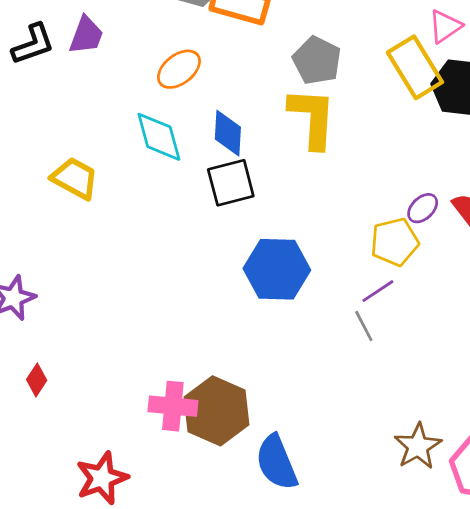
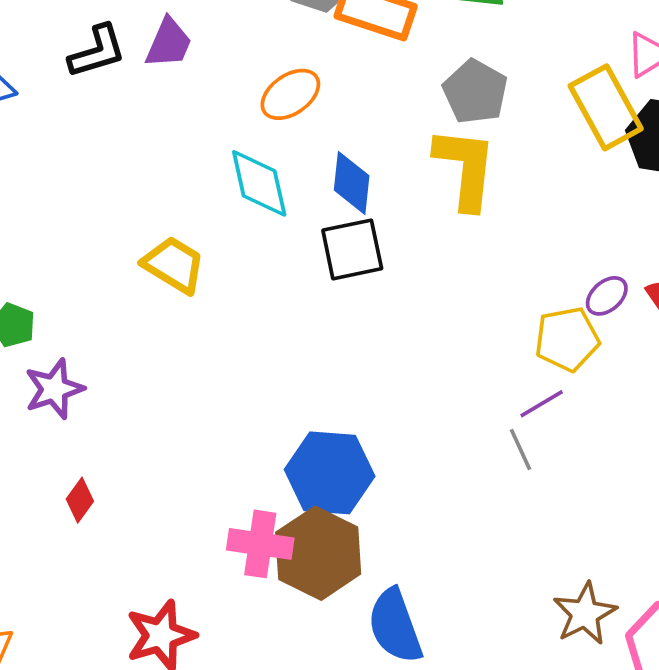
yellow trapezoid: (75, 178) -> (174, 265), moved
blue hexagon: (277, 269) -> (330, 473), moved

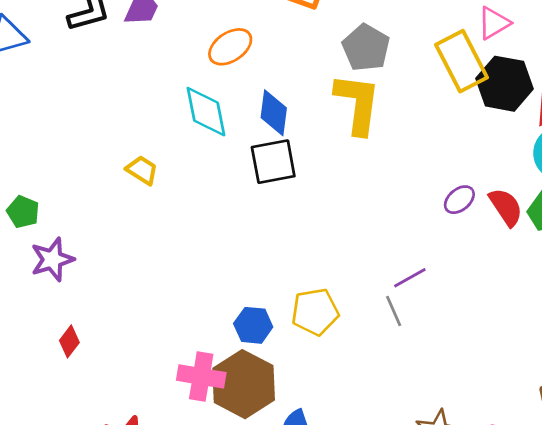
yellow trapezoid: (174, 265) -> (142, 170), size x0.7
yellow pentagon: (567, 339) -> (315, 312), moved
blue hexagon: (330, 473) -> (253, 325), size x0.6

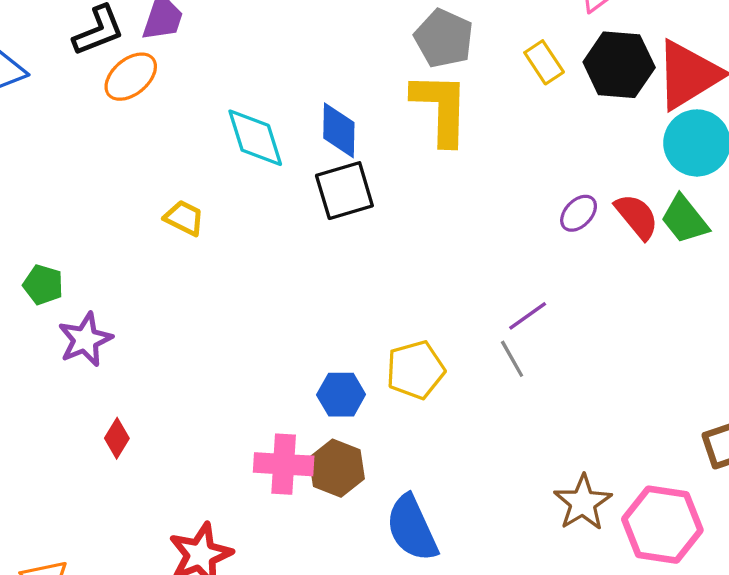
orange ellipse: (230, 47) -> (131, 77), moved
yellow rectangle: (461, 61) -> (544, 62), moved, size x0.6
brown hexagon: (244, 384) -> (337, 468), size x0.7

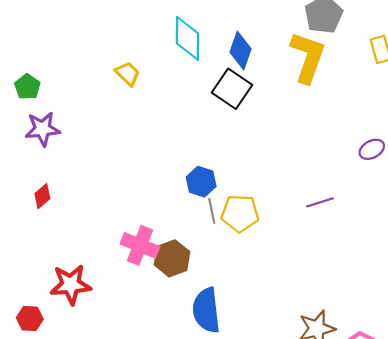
black square: (344, 191) -> (232, 89), turned 33
gray line: (512, 359) -> (212, 211), moved
blue hexagon: (341, 395) -> (201, 182), moved

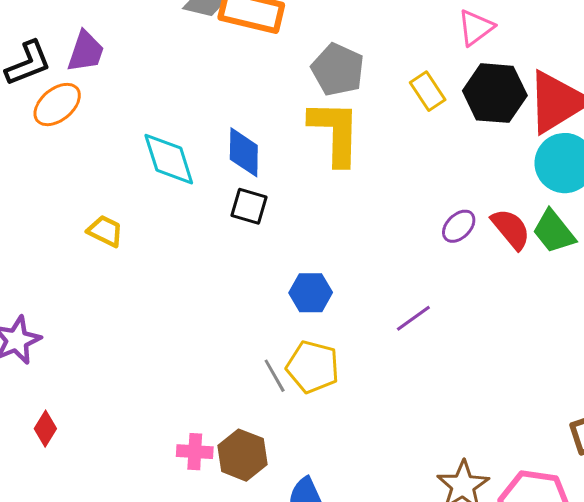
black square: (232, 89) -> (249, 206), size x0.7
blue hexagon: (201, 182) -> (311, 293), moved
yellow pentagon: (240, 213) -> (313, 367), turned 30
pink cross: (140, 245) -> (195, 452), size x0.7

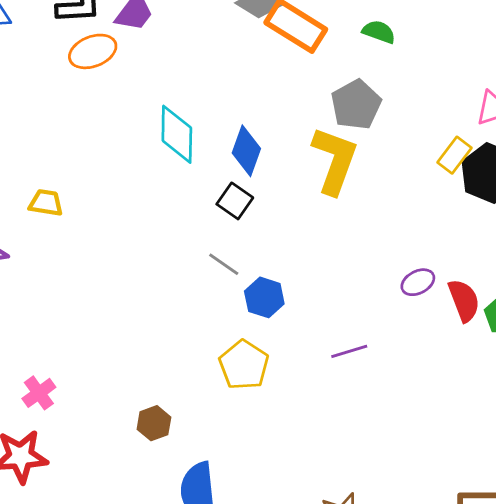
yellow rectangle: (428, 91) -> (454, 155), moved, turned 52
yellow trapezoid: (105, 231) -> (46, 203), moved, turned -36
gray line: (275, 376) -> (224, 264), moved, turned -44
pink cross: (195, 452) -> (39, 393), moved, turned 32
brown hexagon: (242, 455) -> (154, 423), size x0.7

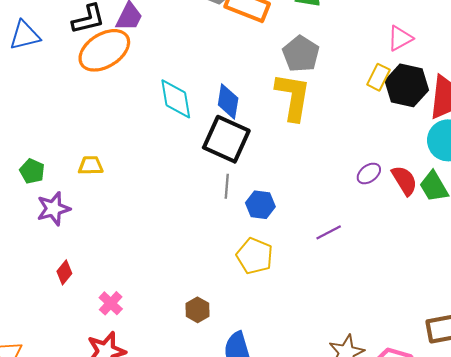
orange ellipse: (93, 51) -> (104, 50), size x1.5
black square: (235, 201) -> (226, 139), size x1.8
gray line: (224, 264) -> (227, 186), turned 70

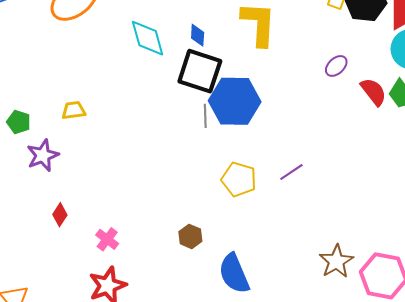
blue diamond: (228, 102) -> (198, 35), size x0.7
purple ellipse: (369, 173) -> (336, 66), moved
blue hexagon: (260, 205) -> (235, 101), moved, size x1.8
purple line: (329, 232) -> (291, 172), moved

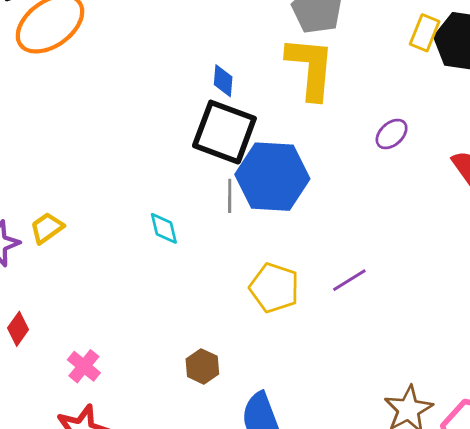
cyan diamond: (148, 38) -> (164, 228), moved, size x0.6
purple ellipse: (336, 66) -> (392, 134), moved
yellow trapezoid: (74, 110) -> (47, 228), moved, turned -30

